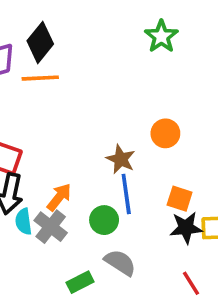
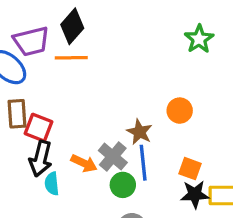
green star: (161, 36) -> (199, 39), moved
orange arrow: (59, 197) -> (84, 163), turned 75
gray cross: (51, 227) -> (113, 157), moved

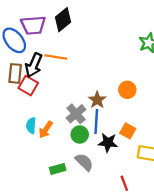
orange line: (71, 58) -> (56, 57), moved
black arrow: (41, 159) -> (34, 65), moved
orange arrow: (84, 163) -> (46, 130), moved, turned 90
black star: (195, 194) -> (108, 143), moved

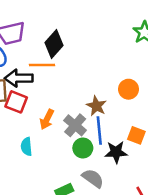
black diamond: (63, 20) -> (54, 44), moved
black arrow: (34, 65) -> (19, 78), turned 75
orange arrow: (46, 130) -> (47, 119), moved

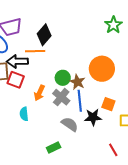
orange circle: (128, 89) -> (102, 69), size x1.6
green circle: (83, 148) -> (63, 78), moved
gray semicircle: (93, 178) -> (70, 124), moved

